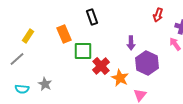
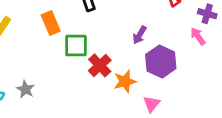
purple arrow: (131, 43) -> (140, 35), turned 32
orange star: (120, 78) -> (125, 81), turned 30

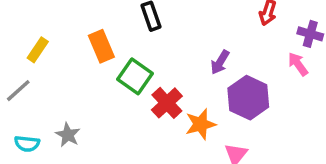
green square: (76, 46) -> (135, 76), turned 35

